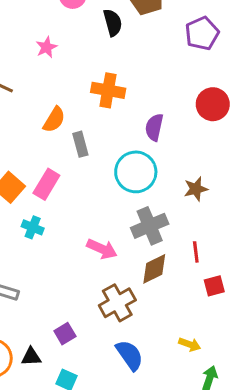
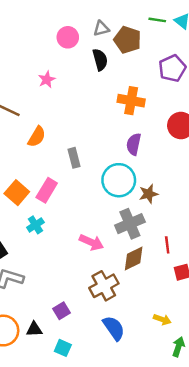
orange cross: (108, 90) -> (131, 101), moved
orange semicircle: (54, 120) -> (37, 137), moved
brown star: (196, 189) -> (149, 194), moved
cyan cross: (33, 227) -> (35, 225), turned 35

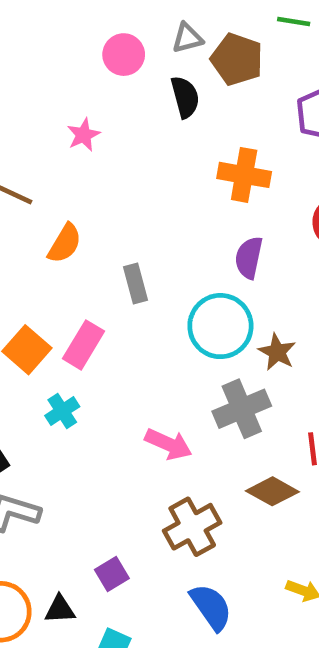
brown star: (149, 194) -> (277, 352), turned -30
brown diamond: (134, 258) -> (272, 491), moved, turned 55

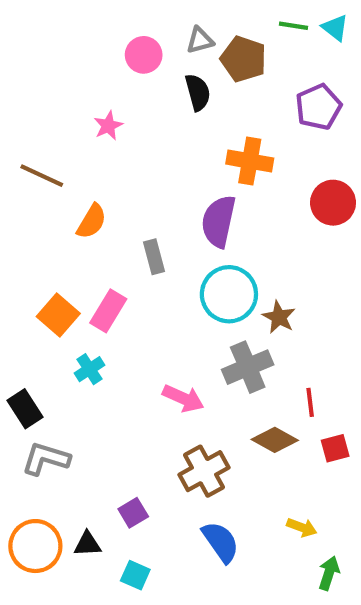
purple semicircle: (249, 258) -> (219, 221), moved, size x1.4

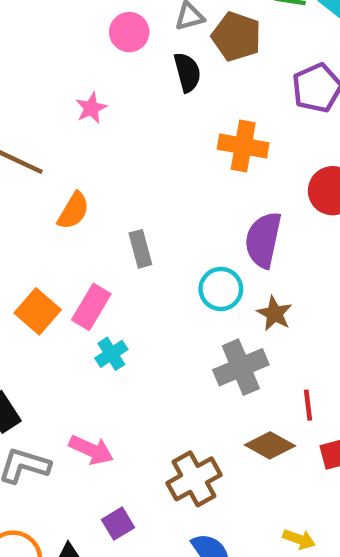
purple semicircle: (219, 221) -> (263, 240), moved
cyan circle: (229, 294) -> (221, 289), size x0.7
cyan cross: (90, 369) -> (111, 354), moved
pink arrow: (183, 398) -> (91, 450), moved

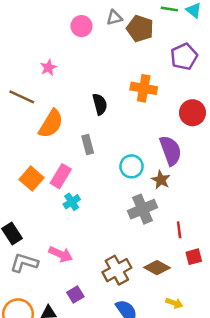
black semicircle: (187, 72) -> (100, 104), moved
pink star: (91, 108) -> (49, 68), moved
orange semicircle: (73, 211) -> (51, 124), size x1.4
purple semicircle: (263, 240) -> (171, 151), moved, turned 148
brown diamond: (270, 445) -> (157, 268), moved

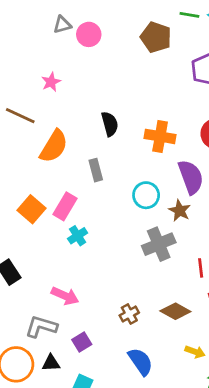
gray triangle: (114, 18) -> (62, 25), moved
orange cross: (144, 88) -> (160, 136), moved
gray L-shape: (24, 263) -> (41, 327), moved
brown cross: (117, 270) -> (129, 314), size x0.6

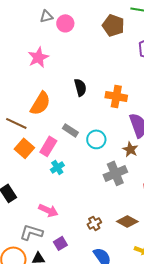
pink star: (51, 82) -> (38, 57), size x1.5
brown line: (20, 116) -> (16, 123), moved
gray rectangle: (96, 170) -> (70, 130), moved, turned -42
cyan circle: (146, 195) -> (96, 139), moved

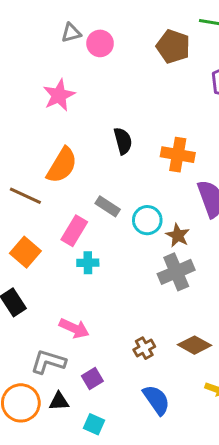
orange square: (24, 148) -> (25, 252), moved
brown star: (130, 149) -> (178, 235), moved
cyan cross: (57, 167) -> (88, 263), turned 32

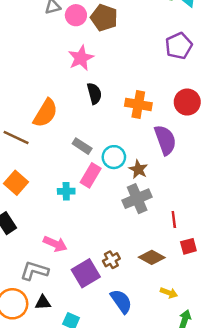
brown pentagon: (173, 46) -> (104, 18), moved
pink star: (59, 95) -> (81, 58), moved
pink rectangle: (74, 231) -> (91, 175), moved
purple square: (92, 379) -> (86, 273), moved, size x1.6

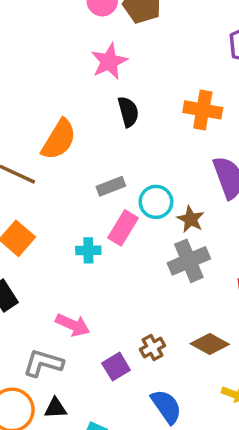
orange cross: (138, 104) -> (203, 110), moved
gray rectangle: (82, 146) -> (111, 186), turned -54
purple square: (86, 273) -> (116, 367), size x0.7

